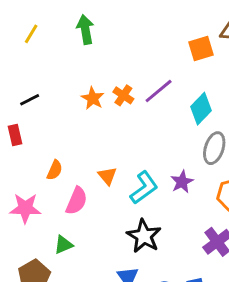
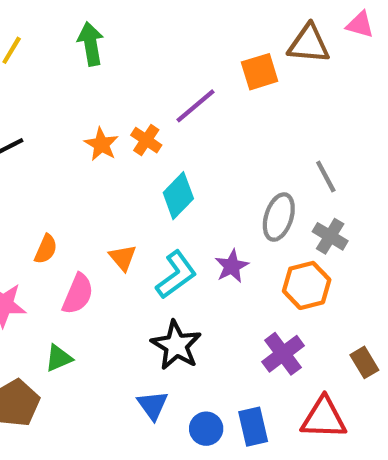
purple line: (159, 91) -> (195, 106), moved
cyan diamond: (201, 109) -> (178, 196), moved

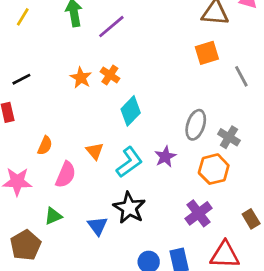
orange square: (260, 72) -> (207, 53), moved
purple line: (195, 106) -> (111, 27), moved
gray line: (326, 176) -> (241, 76), moved
blue triangle: (153, 405) -> (97, 226), moved

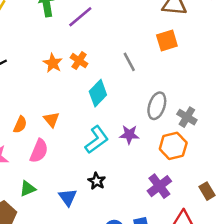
gray line: (241, 76) -> (129, 62), moved
orange triangle: (95, 151) -> (51, 120), moved
purple star: (165, 157) -> (129, 135), turned 30
black star: (129, 208) -> (97, 181), size x0.6

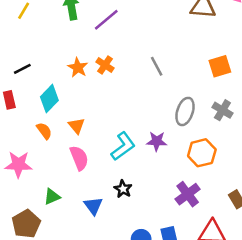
orange square: (167, 41) -> (220, 66), moved
cyan diamond: (98, 93) -> (49, 99), moved
gray cross: (187, 117) -> (222, 110), moved
orange semicircle: (20, 125) -> (44, 131), turned -60
pink semicircle: (39, 151) -> (79, 158), moved, turned -45

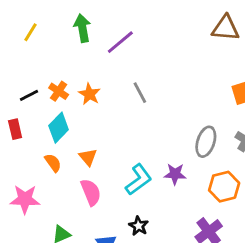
orange cross: (105, 65) -> (59, 91), moved
gray line: (157, 66) -> (140, 93), moved

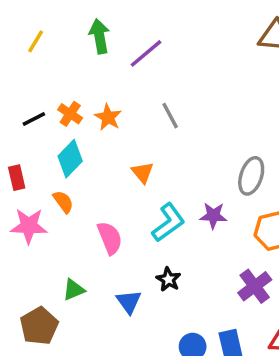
red rectangle: (15, 129) -> (17, 178), moved
orange triangle: (88, 157) -> (143, 172), moved
pink star: (25, 199) -> (29, 226), moved

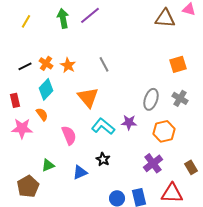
purple line: (146, 53) -> (90, 15), moved
orange triangle: (143, 172) -> (88, 97), size x1.6
cyan L-shape: (168, 222) -> (103, 126), turned -105
blue triangle: (129, 302) -> (80, 172), turned 42

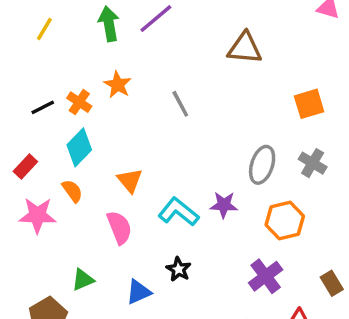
brown triangle: (165, 18) -> (245, 48), moved
orange star: (68, 65) -> (118, 85), moved
orange triangle: (88, 97) -> (130, 180), moved, size x0.7
red rectangle: (15, 100) -> (25, 167), turned 56

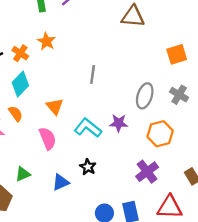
gray line: (180, 104) -> (93, 75), moved, turned 36

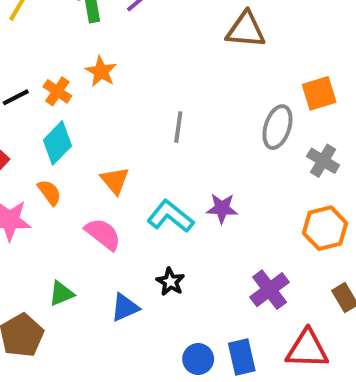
gray ellipse: (145, 96) -> (277, 127), moved
orange hexagon: (160, 134) -> (325, 228), moved
pink semicircle: (48, 138) -> (103, 234), turned -30

